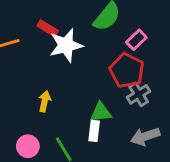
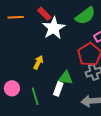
white star: (66, 45) -> (54, 28), turned -30
yellow arrow: (45, 101) -> (38, 62), moved

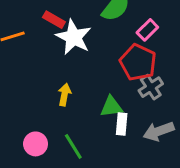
white rectangle: (58, 89) -> (122, 124), moved

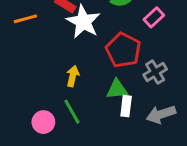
red pentagon: (138, 62) -> (123, 50), moved
green line: (73, 146) -> (72, 112), moved

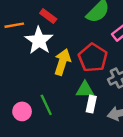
white star: (83, 22) -> (39, 41), moved
yellow arrow: (73, 76) -> (62, 62), moved, size x1.5

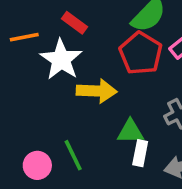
red pentagon: (93, 58) -> (141, 53), moved
yellow arrow: (62, 62) -> (97, 91), turned 75

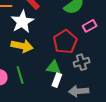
red pentagon: (141, 53) -> (65, 42), moved
yellow arrow: (97, 91) -> (22, 46), moved

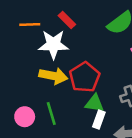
white star: (22, 22) -> (53, 44), turned 30
red pentagon: (65, 42) -> (85, 77), moved

